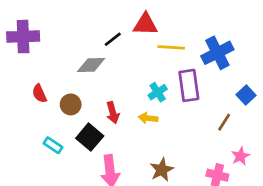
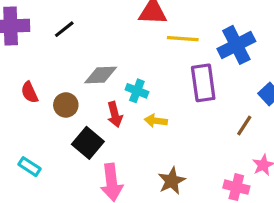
black line: (113, 39) -> (64, 29), moved
gray diamond: (91, 65) -> (101, 75), moved
cyan cross: (158, 92) -> (137, 91), moved, turned -36
cyan rectangle: (53, 145) -> (30, 167), moved

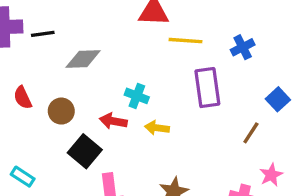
black line: (64, 29) -> (43, 34), moved, turned 30
blue cross: (236, 45) -> (243, 47), size x0.6
gray diamond: (101, 75) -> (83, 59), moved
red arrow: (115, 114) -> (113, 121), turned 115

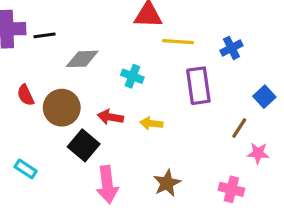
cyan cross: (137, 96) -> (132, 76), moved
brown circle: (61, 111) -> (62, 108), size x1.5
pink star: (271, 175) -> (258, 153), moved, turned 30

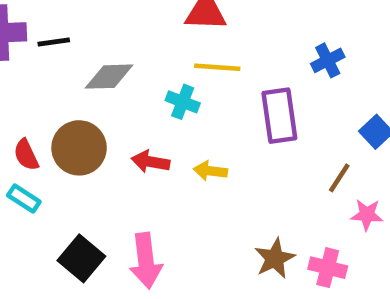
yellow line: (178, 42) -> (217, 67), moved
red semicircle: (26, 95) -> (26, 155), moved
black square: (84, 145) -> (81, 258), moved
cyan rectangle: (26, 169) -> (24, 199), moved
brown star: (167, 183) -> (275, 258), moved

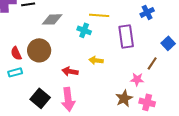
red arrow: (150, 162) -> (70, 71), moved
cyan rectangle: (24, 199) -> (15, 72), turned -48
pink star: (367, 215) -> (137, 79), moved

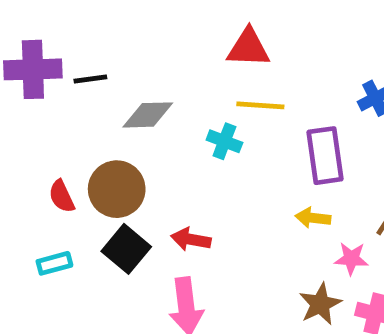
yellow arrow: (96, 60) -> (313, 218), moved
cyan rectangle: (15, 72) -> (54, 263), moved
black square: (40, 98) -> (126, 249), moved

